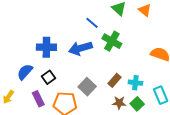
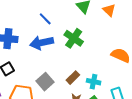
blue line: (92, 23) -> (45, 19), moved

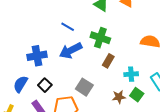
brown rectangle: (73, 78) -> (108, 61), moved

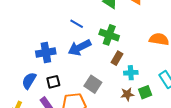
cyan cross: (131, 74) -> (131, 73), moved
black square: (45, 85) -> (53, 82), turned 32
green square: (137, 95) -> (145, 92), turned 32

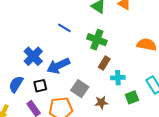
blue arrow: (79, 48) -> (58, 66), moved
blue cross: (46, 52) -> (33, 56), turned -36
brown star: (127, 94) -> (101, 102), moved

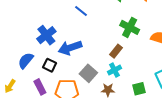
green cross: (97, 40) -> (130, 27), moved
cyan cross: (118, 78) -> (114, 70), moved, turned -32
black square: (40, 86) -> (50, 65), turned 32

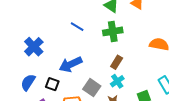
green cross: (130, 27) -> (113, 31), moved, turned -30
blue cross: (46, 35) -> (34, 47), moved

